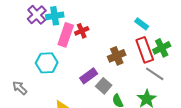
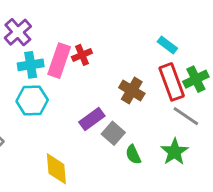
cyan cross: (55, 16) -> (31, 65), moved
brown cross: (117, 56) -> (132, 91), turned -36

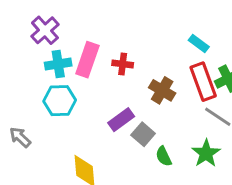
red cross: (82, 55) -> (123, 64), moved, turned 30

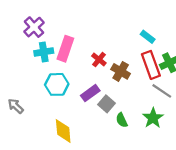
red cross: (123, 64) -> (99, 60), moved, turned 32
cyan hexagon: (60, 101) -> (57, 84), moved

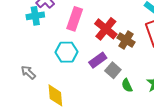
cyan cross: (44, 52) -> (35, 16), moved
red cross: (99, 60) -> (106, 29), size x1.6
yellow diamond: (63, 131) -> (55, 95), moved

